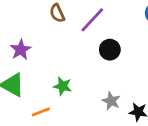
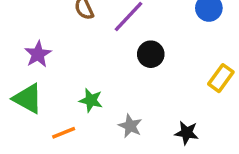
gray star: (111, 101) -> (130, 126), moved

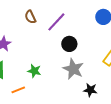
gray star: (130, 126) -> (73, 69), moved, size x1.5

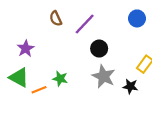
orange line: (18, 90) -> (39, 90), moved
black star: (90, 90) -> (130, 86), moved

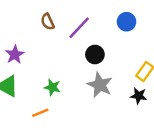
blue circle: (137, 18) -> (127, 22), moved
black star: (130, 86) -> (139, 96), moved
orange line: (39, 90) -> (40, 113), moved

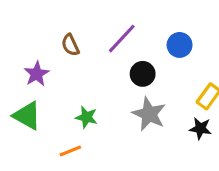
brown semicircle: (48, 22) -> (70, 45), moved
blue circle: (127, 22) -> (180, 45), moved

